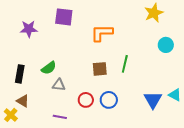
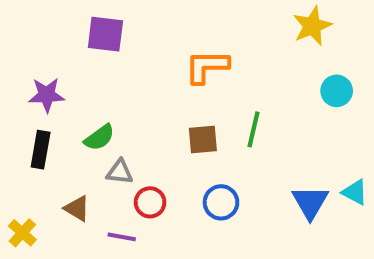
purple square: (64, 17) -> (105, 34), moved
purple star: (29, 29) -> (47, 95), moved
red circle: (86, 100) -> (150, 202), moved
brown triangle: (23, 101) -> (77, 208), moved

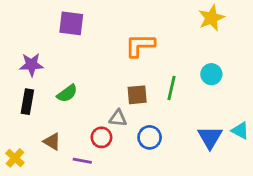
cyan circle: (337, 91) -> (211, 74), moved
gray triangle: (120, 172) -> (118, 118), moved

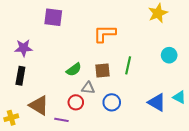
cyan circle: (211, 74) -> (169, 55), moved
green semicircle: (67, 93) -> (74, 70), moved
blue triangle: (210, 137) -> (157, 102), turned -30
brown triangle: (52, 141) -> (39, 105), size x1.5
yellow cross: (15, 158) -> (11, 118), turned 32

